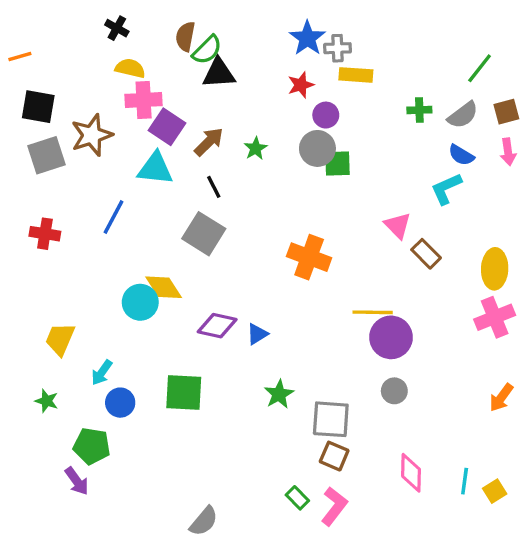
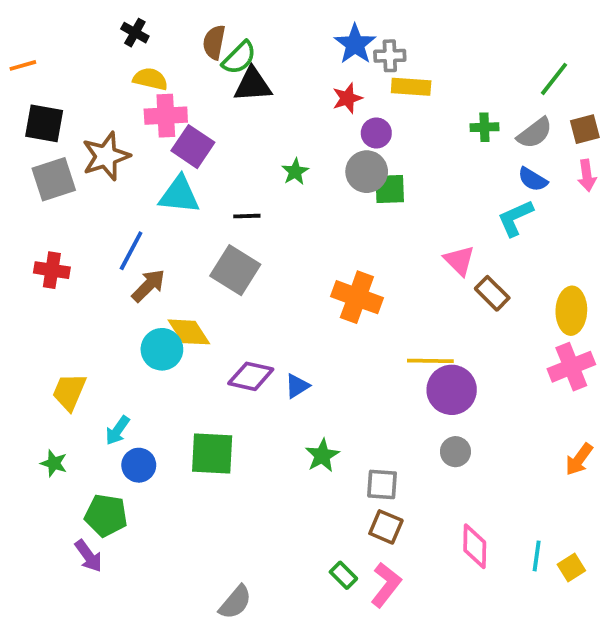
brown arrow: (209, 142) -> (148, 286), moved
black line: (214, 187) -> (247, 216), turned -65
gray square: (331, 419) -> (382, 484), size x0.7

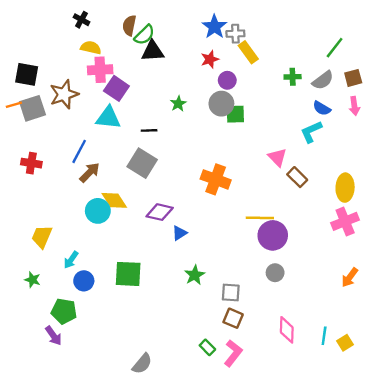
orange line: (23, 65) -> (14, 105), moved
yellow rectangle: (411, 87) -> (248, 52), turned 50
purple diamond: (251, 376) -> (160, 212), moved

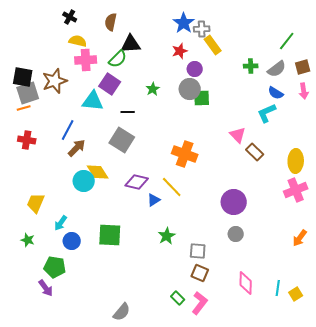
green semicircle: (144, 35) -> (118, 59), moved
black square: (27, 74) -> (23, 77), moved
purple square: (116, 88) -> (110, 84), moved
orange line: (14, 105) -> (24, 108), moved
yellow line: (260, 218) -> (172, 187), moved, turned 45

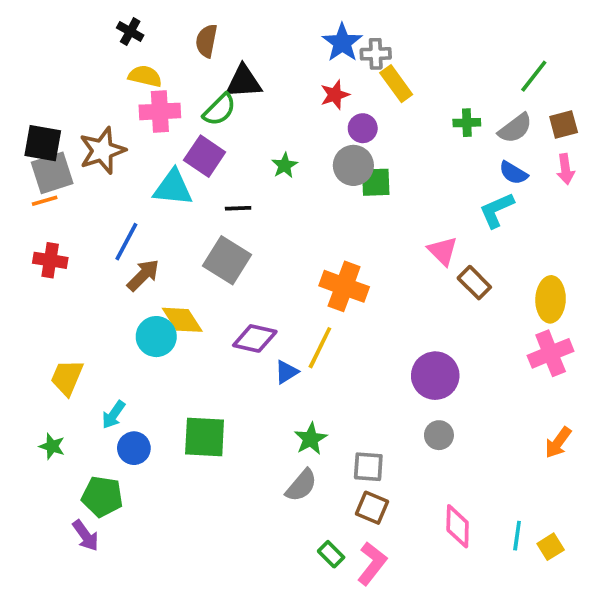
yellow line: (172, 187) -> (320, 348), turned 70
gray semicircle: (122, 312) -> (301, 485), moved

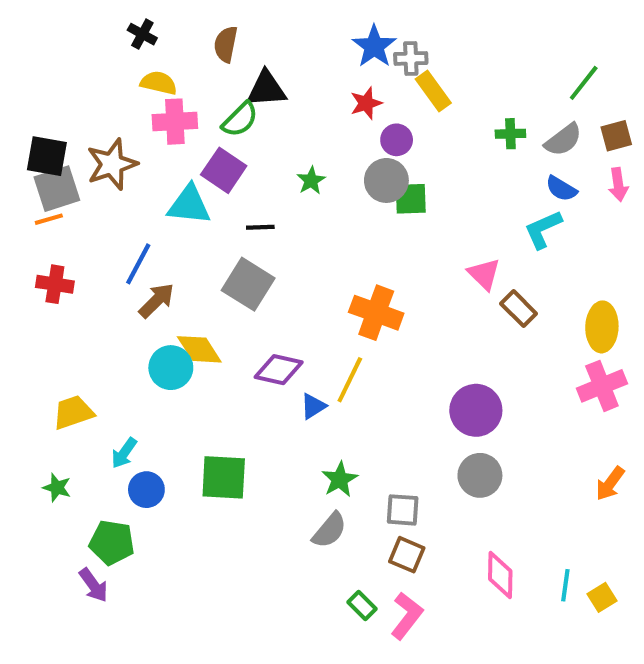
yellow trapezoid: (67, 377) -> (73, 412), turned 48
gray circle: (439, 435) -> (480, 475), size x1.4

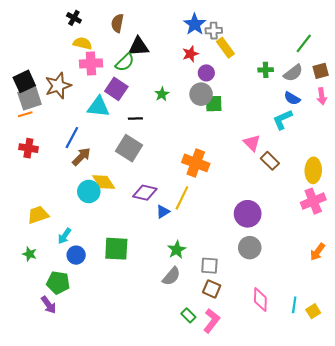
black square: (47, 156) -> (24, 81), turned -35

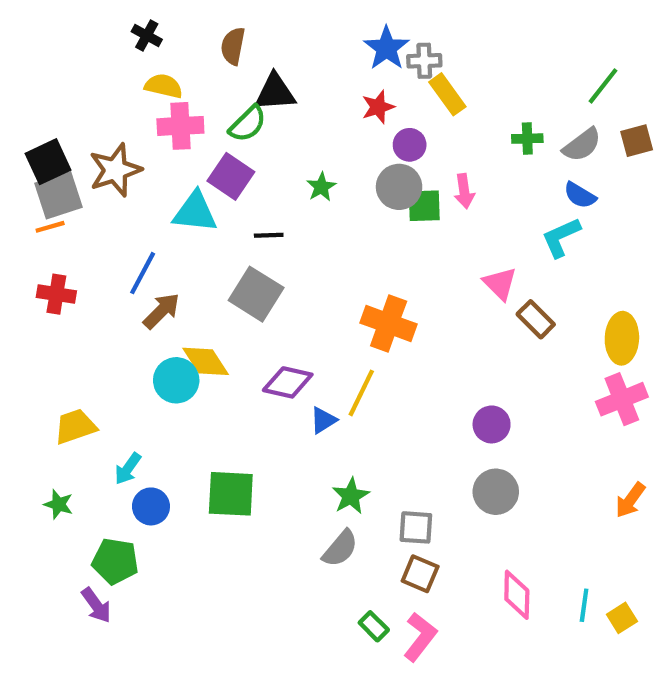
pink arrow: (322, 96) -> (464, 191), moved
purple circle: (248, 214) -> (492, 424), size x0.7

